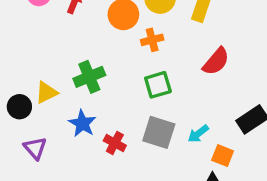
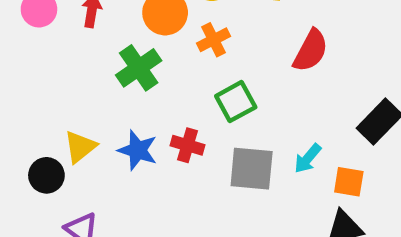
green cross: (89, 77) -> (139, 68), moved
blue star: (82, 123) -> (138, 150), moved
red cross: (115, 143) -> (187, 145), moved

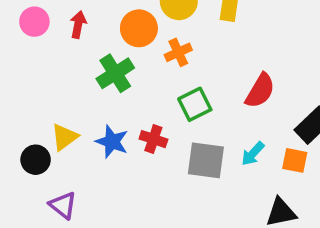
red semicircle: (311, 51) -> (260, 91), moved
orange square: (349, 182) -> (295, 160), moved

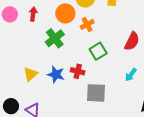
black circle: (36, 160) -> (11, 106), moved
gray square: (206, 160) -> (96, 93), moved

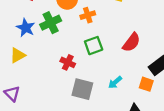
blue star: (56, 74) -> (26, 28), moved
cyan arrow: (131, 75) -> (115, 82), moved

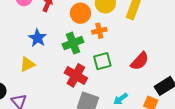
green cross: (51, 23) -> (73, 43), moved
red cross: (68, 62) -> (76, 75), size x1.5

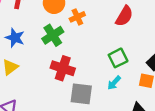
green square: (102, 61) -> (118, 58), moved
red semicircle: (140, 61) -> (124, 16), moved

